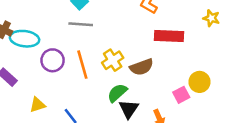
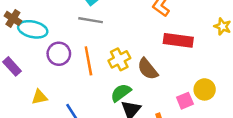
brown semicircle: (142, 67) -> (148, 69), turned 65

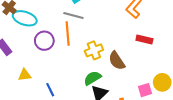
red rectangle: (178, 40) -> (144, 39), size x0.7
orange line: (88, 61) -> (68, 34), moved

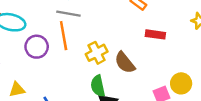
green semicircle: (92, 78) -> (98, 86), turned -66

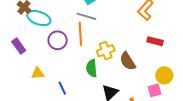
yellow circle: (181, 83) -> (164, 75), moved
green semicircle: (98, 86) -> (92, 68), moved

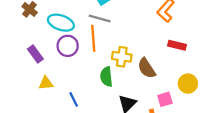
cyan ellipse: (39, 18) -> (61, 23), moved
purple rectangle: (19, 46) -> (35, 54), moved
yellow cross: (106, 51) -> (122, 57), turned 30
pink square: (155, 90) -> (165, 99), moved

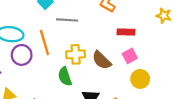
gray line: (100, 19) -> (67, 20), moved
yellow circle: (188, 84) -> (140, 79), moved
pink square: (165, 99) -> (130, 56), moved

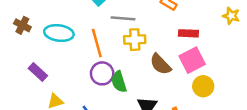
yellow cross: (76, 54) -> (135, 40), moved
purple circle: (22, 55) -> (102, 73), moved
pink square: (130, 56) -> (192, 60), size x1.5

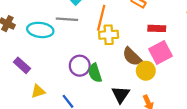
gray line: (123, 18) -> (67, 19), moved
orange line: (97, 43) -> (101, 18), moved, turned 30
yellow circle: (203, 86) -> (146, 71), moved

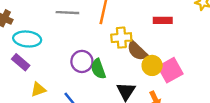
cyan ellipse: (40, 30) -> (27, 39), moved
yellow cross: (109, 35) -> (121, 38), moved
pink square: (160, 52) -> (170, 70), moved

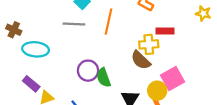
yellow cross: (121, 38) -> (149, 44), moved
purple rectangle: (21, 62) -> (31, 84), moved
yellow circle: (152, 65) -> (157, 91), moved

